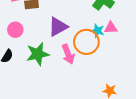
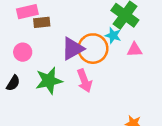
cyan star: (98, 31) -> (113, 35), moved
orange circle: (86, 42) -> (93, 49), moved

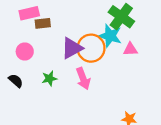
cyan star: (113, 35) -> (110, 36), size x1.5
green star: (49, 81) -> (49, 78), size x0.6
black semicircle: (13, 83) -> (16, 81), turned -80

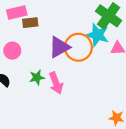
pink arrow: (83, 78) -> (56, 83), moved

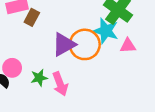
brown rectangle: (30, 23) -> (32, 17), turned -56
pink circle: (12, 51) -> (12, 68), moved

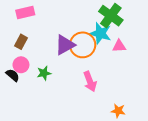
brown rectangle: (32, 17) -> (21, 42), moved
pink arrow: (60, 84) -> (90, 81), moved

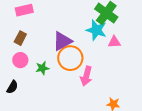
orange circle: (83, 45) -> (70, 58), moved
black semicircle: (13, 75) -> (12, 87), moved, turned 80
pink arrow: (90, 81) -> (86, 76), turned 36

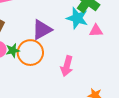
orange circle: (70, 58) -> (30, 53), moved
green star: (42, 68) -> (13, 50), moved

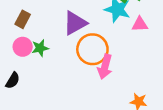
orange circle: (30, 53) -> (92, 49), moved

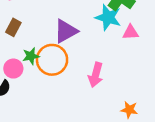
pink circle: (23, 47) -> (13, 69), moved
orange circle: (92, 49) -> (52, 60), moved

